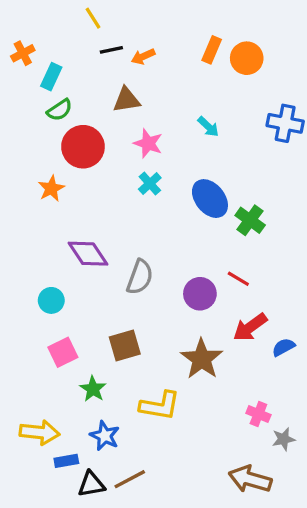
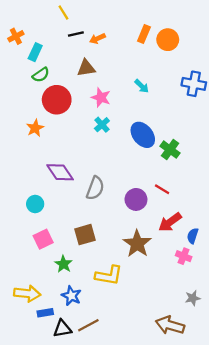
blue semicircle: (283, 347) -> (193, 236), turned -42
pink cross: (258, 414) -> (184, 256), moved

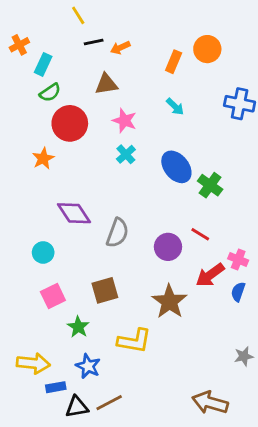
orange rectangle: (144, 34) -> (174, 62), moved
pink cross: (184, 256) -> (238, 260), moved
gray star: (193, 298) -> (244, 356), moved

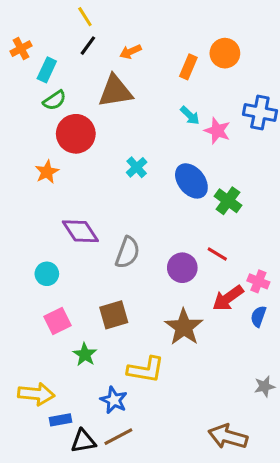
black line: (94, 42) -> (88, 46), moved, turned -42
brown triangle: (106, 84) -> (115, 91), size x1.4
pink star: (124, 121) -> (217, 131), moved
blue star: (88, 366) -> (114, 400), moved

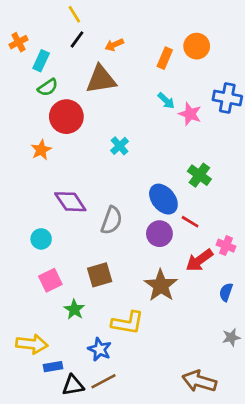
blue ellipse: (191, 181) -> (163, 199), moved
blue semicircle: (258, 316) -> (226, 292), moved

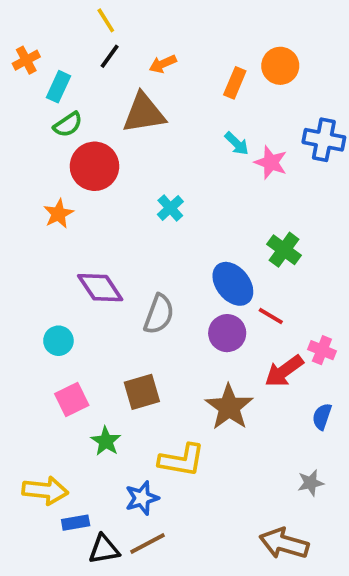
gray star: (231, 337) -> (311, 483), moved
blue star: (100, 349) -> (142, 498), turned 30

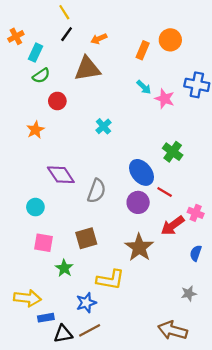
red circle: (94, 166) -> (57, 101), size x0.6
pink square: (72, 399) -> (44, 243), turned 36

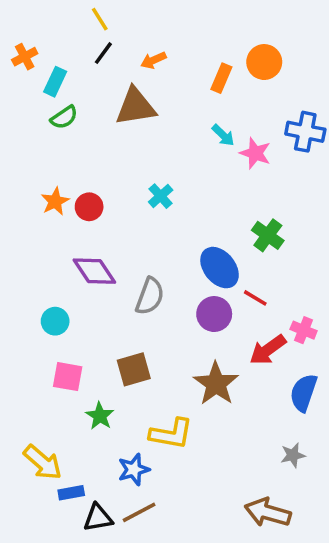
red circle: (57, 101) -> (89, 207), moved
blue semicircle: (196, 253) -> (304, 393), size x1.5
yellow arrow: (27, 298) -> (43, 462), turned 35

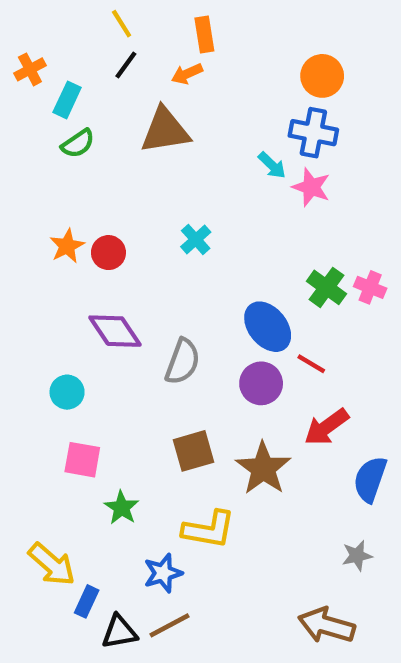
orange rectangle: (221, 78) -> (204, 35), moved, turned -32
blue cross: (305, 132) -> (313, 133), moved
pink cross: (304, 330) -> (370, 287), moved
brown square: (134, 369) -> (194, 451), moved
blue rectangle: (71, 493) -> (87, 601), turned -55

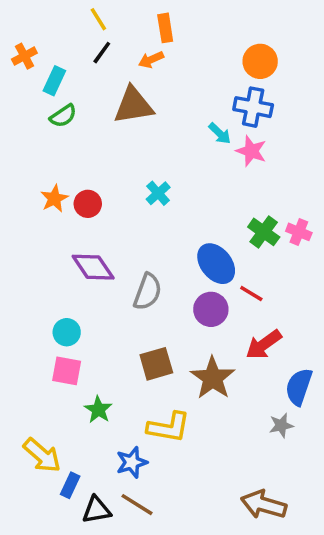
cyan circle: (67, 392) -> (67, 332), moved
gray star: (357, 556) -> (281, 425), moved
brown line: (170, 625) -> (137, 505), turned 60

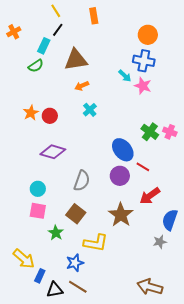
orange arrow: (151, 60) -> (82, 86), moved
cyan rectangle: (54, 81) -> (44, 46), moved
purple diamond: (93, 267) -> (53, 152), turned -40
gray semicircle: (148, 292) -> (82, 181), moved
brown square: (156, 364) -> (76, 214), moved, turned -36

